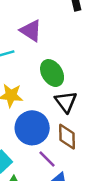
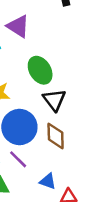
purple line: (47, 159) -> (18, 159), moved

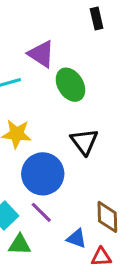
green ellipse: (40, 70) -> (70, 85), moved
brown diamond: (56, 136) -> (107, 217), moved

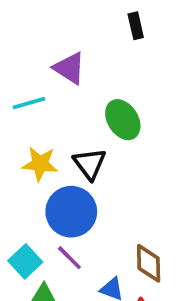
green ellipse: (70, 85) -> (123, 120), moved
black triangle: (84, 142) -> (90, 164), moved

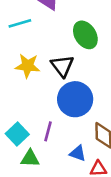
blue circle: (71, 212) -> (75, 99), moved
purple line: (69, 258) -> (48, 131), turned 60

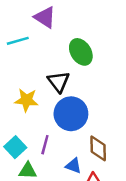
yellow star: (27, 66) -> (26, 100), moved

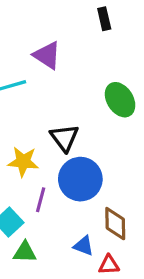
green ellipse: (81, 52) -> (120, 100), moved
purple line: (45, 145) -> (41, 200), moved

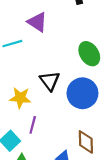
blue circle: (80, 179) -> (82, 93), moved

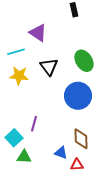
black triangle: (50, 81) -> (49, 67), moved
yellow star: (20, 98) -> (19, 76), moved

